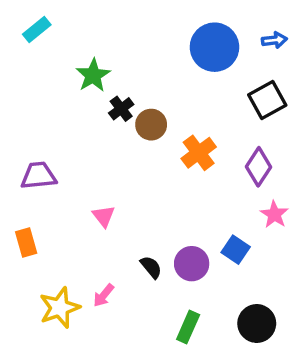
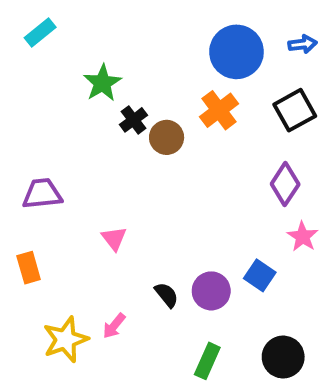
orange cross: (199, 153) -> (219, 110), moved

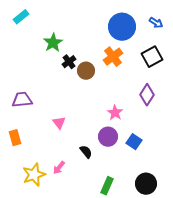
blue arrow: (303, 44) -> (156, 23), turned 40
pink star: (303, 237) -> (115, 113), moved
purple circle: (211, 291) -> (108, 137), moved

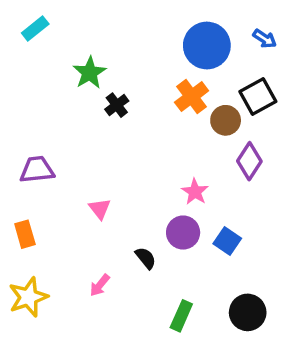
brown circle: (86, 71) -> (226, 120), moved
yellow star: (34, 175) -> (28, 297), moved

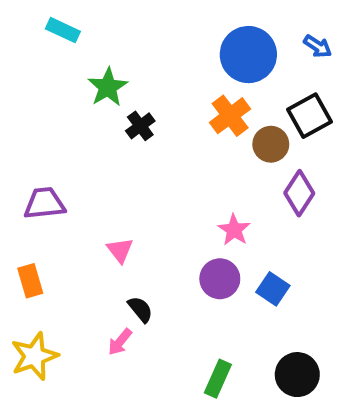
cyan rectangle: (35, 29) -> (63, 30), moved, turned 64
black semicircle: (146, 258) -> (140, 309), moved

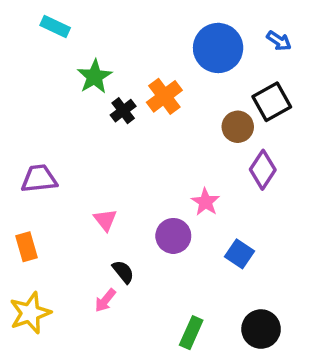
orange cross: (230, 116) -> (164, 96), moved
purple circle: (220, 279) -> (173, 236), moved

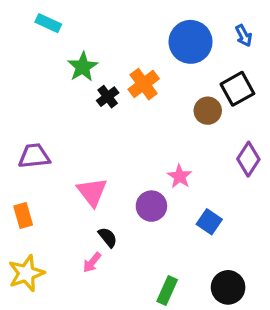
blue arrow: (279, 41) -> (244, 36), turned 30
purple diamond: (263, 170) -> (248, 159), moved
pink triangle: (105, 220) -> (92, 192), size x1.5

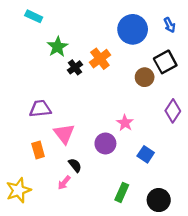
purple trapezoid: (34, 156) -> (40, 109), moved
orange rectangle: (23, 215) -> (38, 150), moved
green rectangle: (167, 291) -> (122, 192), moved

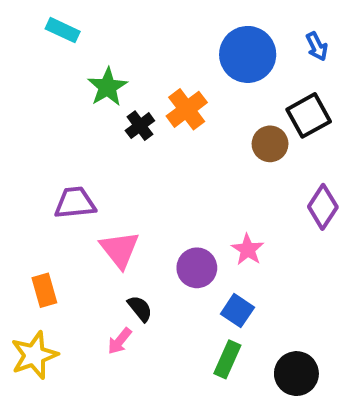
pink star: (125, 123) -> (248, 250), moved
orange rectangle: (38, 150) -> (44, 290), moved
blue square: (146, 154) -> (237, 311), moved

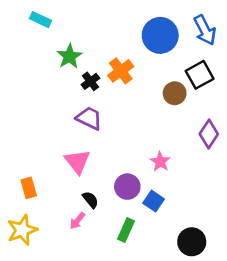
blue arrow: (317, 46) -> (205, 30), size x1.6
purple trapezoid: (75, 203) -> (89, 118), moved, turned 32
purple circle: (197, 268) -> (127, 187), moved
green rectangle: (227, 359) -> (126, 230), moved

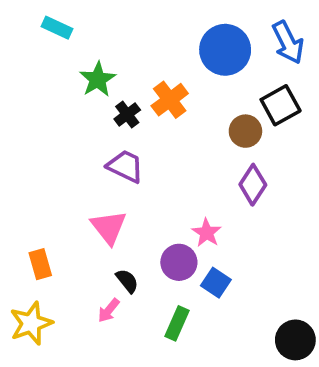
purple diamond: (209, 134) -> (253, 185), moved
pink star: (160, 162) -> (207, 233), moved
black circle: (192, 242) -> (295, 340), moved

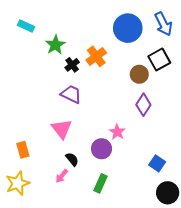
cyan rectangle: (57, 28) -> (26, 26), moved
blue square: (216, 283) -> (157, 163), moved

